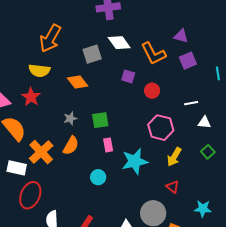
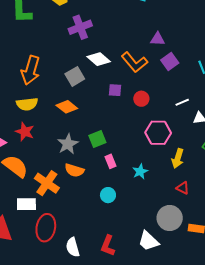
gray star: (70, 118) -> (68, 144), size x1.5
orange semicircle: (71, 146) -> (74, 170), turned 90
cyan star: (135, 161) -> (140, 172), size x0.6

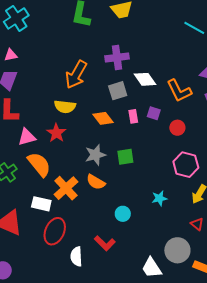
purple cross: (80, 27) -> (117, 57), moved
pink rectangle: (111, 161) -> (133, 116), moved
red L-shape: (108, 246) -> (105, 243), moved, turned -80

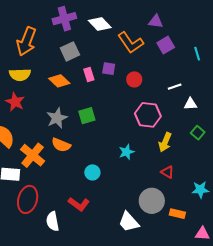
white diamond: (145, 79) -> (100, 24), moved

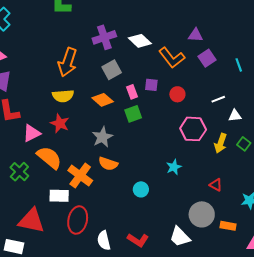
green square: (87, 116) -> (133, 114), moved
yellow arrow: (165, 142) -> (221, 143), moved
red L-shape: (79, 204) -> (138, 240), moved

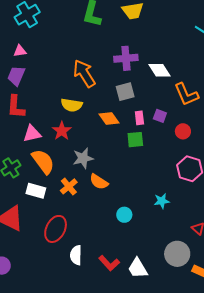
orange arrow: (68, 62) -> (84, 73), turned 116
gray star: (102, 137) -> (83, 158), moved
orange cross: (80, 176) -> (69, 186), size x0.7
white rectangle: (59, 196) -> (36, 191), moved
white trapezoid: (180, 237) -> (138, 268), moved

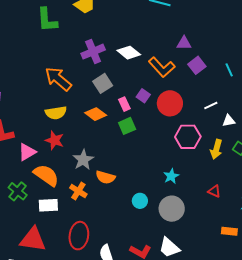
purple square: (160, 116) -> (143, 96), turned 32
red circle: (183, 131) -> (170, 103), size x1.6
gray circle: (177, 254) -> (172, 209), moved

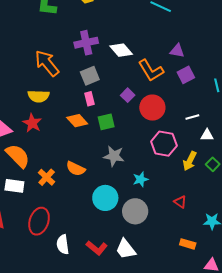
pink rectangle: (124, 104) -> (90, 99), moved
orange diamond: (96, 114) -> (77, 121), moved
gray star: (83, 160) -> (114, 156), moved, turned 30
cyan circle: (140, 201) -> (105, 198), size x1.6

